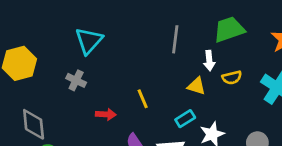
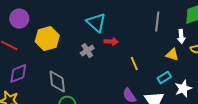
cyan triangle: (89, 41) -> (96, 23), turned -30
gray cross: (76, 80) -> (87, 51), turned 32
red arrow: (106, 114) -> (111, 42), moved

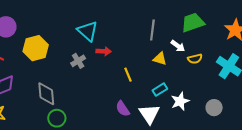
white arrow: (181, 37) -> (178, 46), turned -48
yellow triangle: (172, 55) -> (160, 59), moved

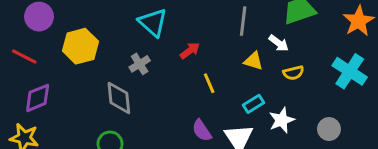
red arrow: (104, 51) -> (190, 51), moved, turned -40
yellow semicircle: (195, 59) -> (293, 73), moved
gray diamond: (46, 94) -> (119, 98), moved

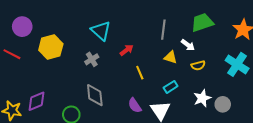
purple diamond: (38, 98) -> (37, 101), moved
gray diamond: (119, 98) -> (95, 95), moved
white star: (282, 120) -> (202, 98), moved

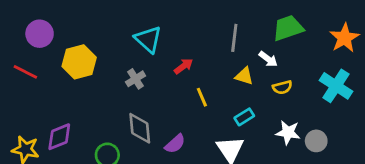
white star: (202, 98) -> (288, 132), turned 30
purple semicircle: (135, 105) -> (175, 144), moved, turned -98

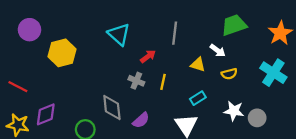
gray line: (234, 38) -> (175, 33), moved
red line: (25, 72) -> (18, 87), moved
gray cross: (136, 79) -> (136, 81), moved, turned -35
yellow line: (202, 97) -> (163, 82), turned 35

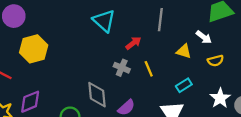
yellow hexagon: (62, 53) -> (34, 49), moved
yellow line: (163, 82) -> (149, 69), turned -35
white star: (234, 111) -> (220, 98), turned 30

